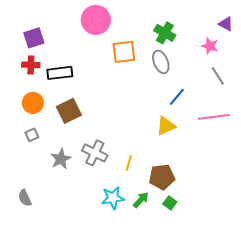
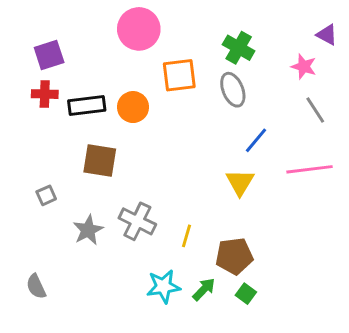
orange circle: (33, 103) -> (133, 107), moved
brown square: (69, 111) -> (100, 161), turned 35
yellow triangle: (166, 126) -> (240, 182), turned -35

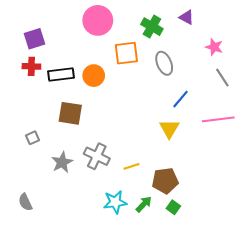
purple triangle: (327, 35) -> (187, 17), moved
green cross: (239, 48) -> (152, 27), moved
yellow line: (187, 236) -> (131, 166), turned 56

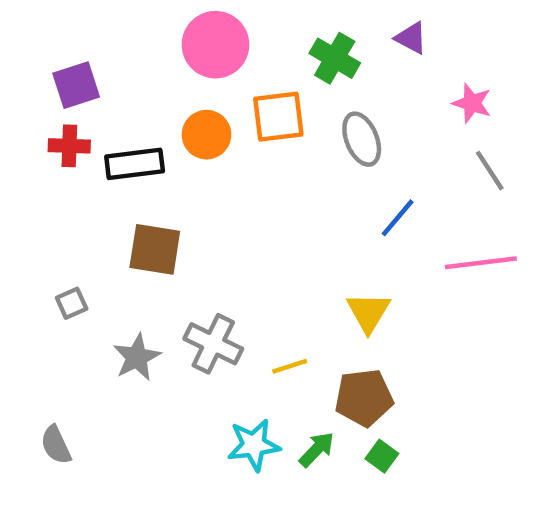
orange circle: (94, 76) -> (206, 135), moved
yellow triangle: (169, 129) -> (368, 312), moved

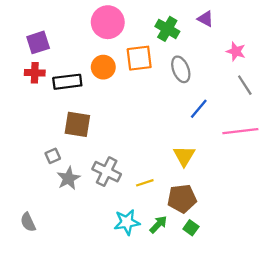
gray square: (72, 303) -> (53, 156), moved

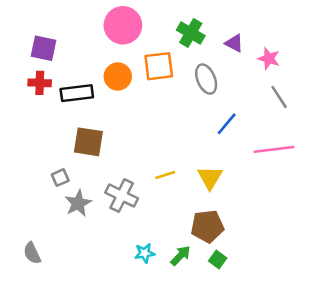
purple triangle: (205, 19) -> (234, 43), moved
purple square: (38, 42) -> (44, 48), turned 30
yellow line: (145, 183) -> (165, 175), moved
cyan star: (127, 222) -> (145, 253), size x0.7

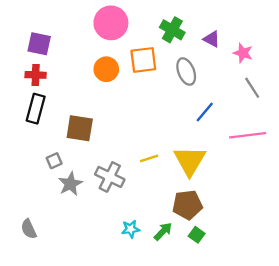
black rectangle: (77, 93) -> (36, 109), moved, turned -68
yellow triangle: (210, 178) -> (190, 161), size x1.4

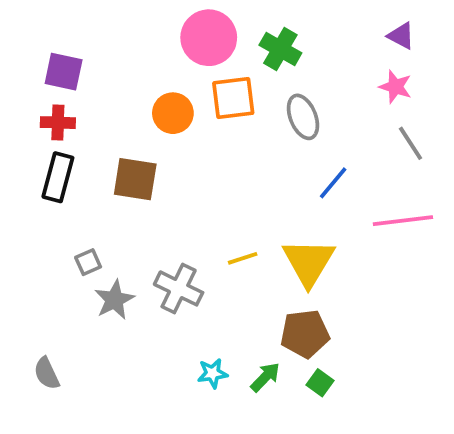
pink circle: (111, 23) -> (209, 38), moved
purple triangle: (212, 39) -> (401, 36), moved
brown square: (80, 128) -> (135, 179), moved

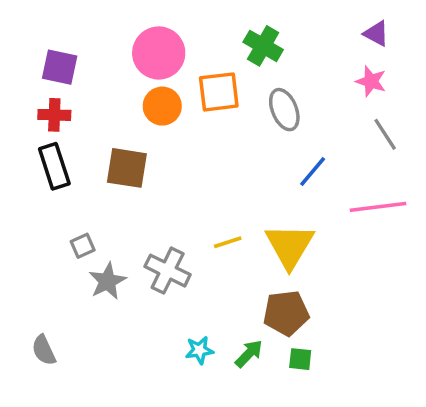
pink circle: (209, 38) -> (159, 53), moved
black rectangle: (58, 177) -> (54, 166), turned -33
green square: (320, 383) -> (300, 359), turned -30

